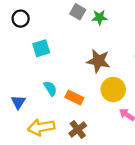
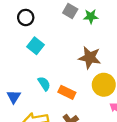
black circle: (21, 19) -> (26, 18), moved
cyan square: (41, 48) -> (35, 46), turned -35

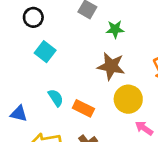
green star: (91, 16) -> (115, 29), moved
blue triangle: (14, 97) -> (19, 114), turned -48

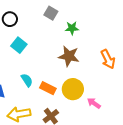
yellow circle: (128, 99) -> (73, 89), moved

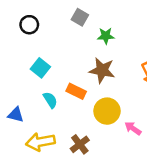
cyan square: (19, 45) -> (40, 68), moved
orange rectangle: (48, 88) -> (76, 91), moved

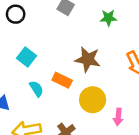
green star: (106, 36) -> (108, 18), moved
pink arrow: (133, 128) -> (118, 117), turned -119

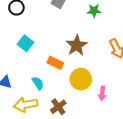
brown star: (88, 59) -> (77, 45), turned 30
cyan semicircle: (36, 89) -> (38, 83), moved

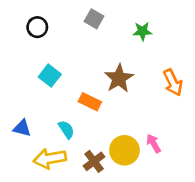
yellow circle: (81, 79) -> (124, 150), moved
pink arrow: (102, 93) -> (154, 143), turned 144

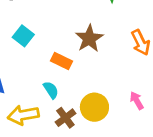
cyan semicircle: (66, 130) -> (51, 90), moved
pink arrow: (154, 143) -> (137, 101), moved

